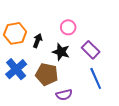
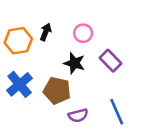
black arrow: (38, 41) -> (46, 32), moved
blue line: (96, 78) -> (117, 112), moved

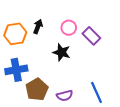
purple rectangle: (110, 61) -> (91, 36), moved
blue cross: (20, 84) -> (16, 70), turned 30
brown pentagon: (57, 91) -> (37, 89), moved, turned 30

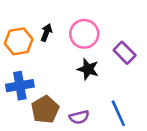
pink circle: (69, 28) -> (84, 34), size x1.5
purple rectangle: (91, 36) -> (125, 53), moved
black star: (62, 52) -> (88, 69), moved

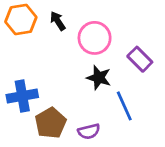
black arrow: (46, 33) -> (58, 21), moved, turned -54
orange hexagon: (19, 41) -> (21, 20), moved
blue line: (118, 113) -> (124, 106), moved

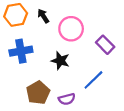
black star: (99, 78) -> (60, 61), moved
blue cross: (22, 96) -> (21, 51), moved
blue line: (124, 106) -> (93, 80), turned 70

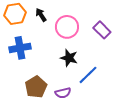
purple rectangle: (105, 45) -> (102, 30), moved
black star: (60, 61) -> (69, 58), moved

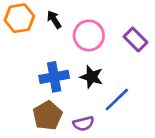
blue cross: (20, 48) -> (54, 77), moved

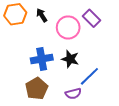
purple rectangle: (136, 40) -> (92, 18), moved
purple semicircle: (83, 124) -> (73, 94), moved

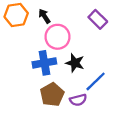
pink circle: (68, 27) -> (57, 37), moved
brown pentagon: (37, 88) -> (52, 95), moved

